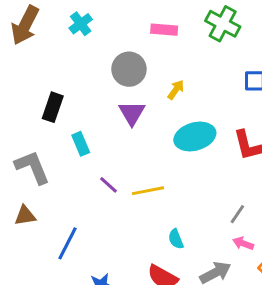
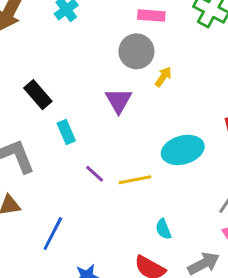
gray circle: (129, 69) -> (136, 51), moved
black rectangle: (53, 107) -> (38, 95), turned -60
cyan ellipse: (195, 136) -> (183, 150), moved

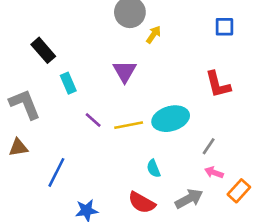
purple triangle: (119, 101) -> (125, 71), moved
cyan ellipse: (183, 150) -> (171, 119), moved

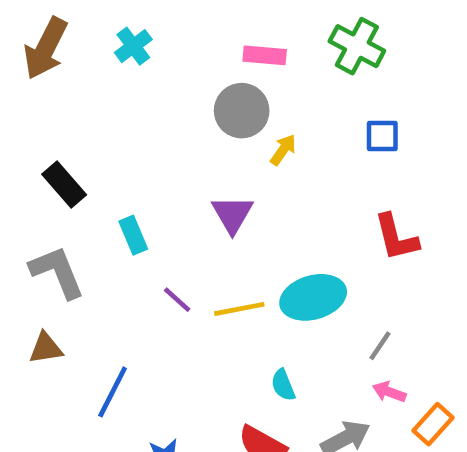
blue square: (224, 27) -> (382, 136), moved
black rectangle: (43, 50) -> (64, 184), moved

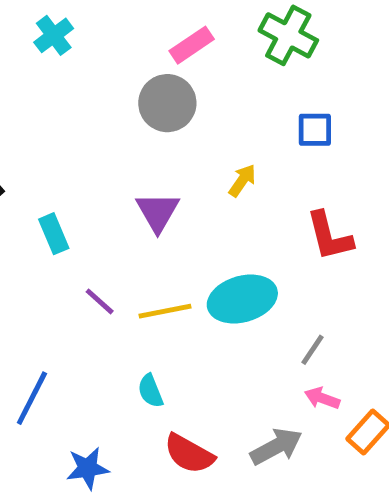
pink rectangle: (265, 55) -> (192, 45), turned -39
yellow arrow: (283, 150) -> (242, 180), moved
cyan semicircle: (283, 385) -> (150, 391), moved

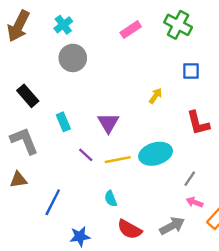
gray circle: (167, 103) -> (73, 58), moved
purple triangle: (158, 212) -> (108, 123), moved

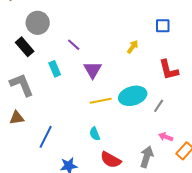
gray circle: (73, 58) -> (38, 23), moved
purple line: (86, 155) -> (74, 45), moved
gray line: (190, 179) -> (159, 106), moved
gray arrow: (172, 226) -> (147, 157), turned -45

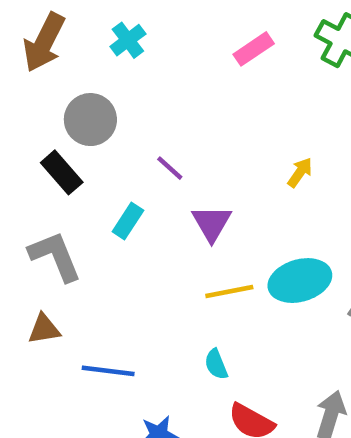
cyan rectangle: (55, 69) -> (128, 221), turned 56
blue line: (46, 137) -> (108, 371), turned 70

